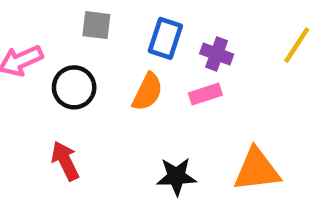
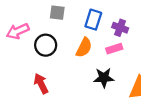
black star: (176, 176) -> (104, 78), moved

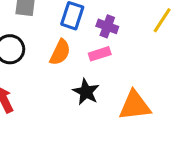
black star: (104, 78) -> (86, 92), turned 30

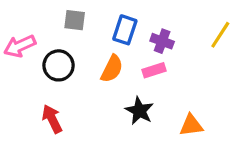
orange triangle: (135, 106) -> (191, 125), size x0.7

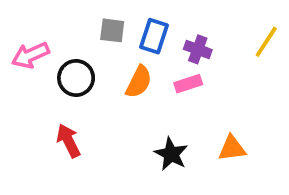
gray square: (75, 20) -> (112, 30), moved
black star: (139, 111) -> (171, 154), moved

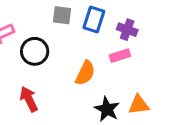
orange semicircle: (139, 82) -> (85, 73), moved
orange triangle: (232, 148) -> (139, 105), moved

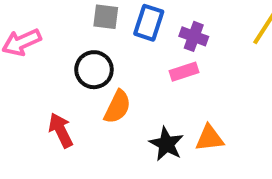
black circle: (35, 51) -> (94, 70), moved
orange semicircle: (85, 73) -> (117, 107), moved

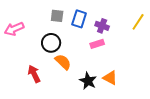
orange semicircle: (117, 107) -> (63, 62), turned -72
orange triangle: (209, 138) -> (110, 78), turned 35

